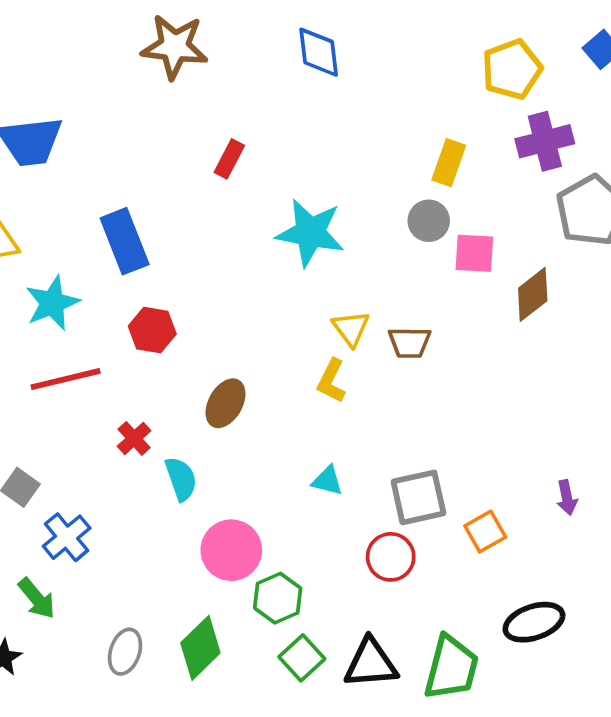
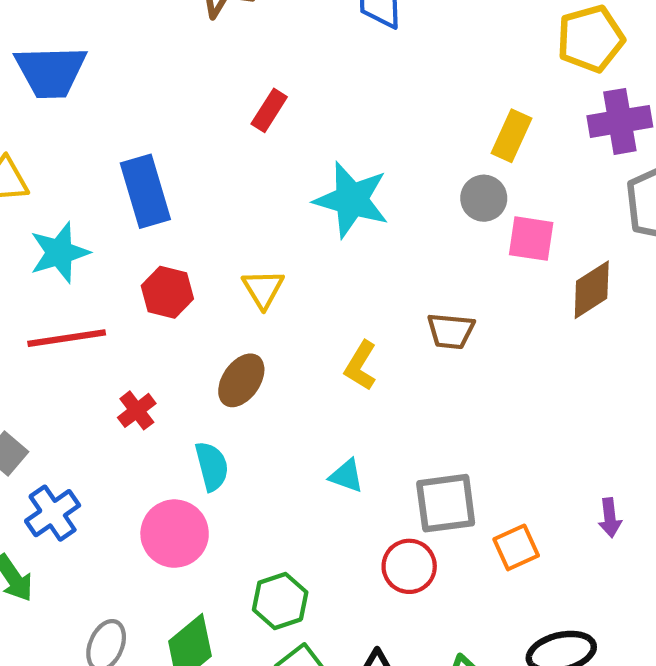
yellow triangle: (351, 328) -> (263, 289), moved
cyan semicircle: (181, 479) -> (212, 466), moved
pink circle: (231, 550) -> (175, 534), moved

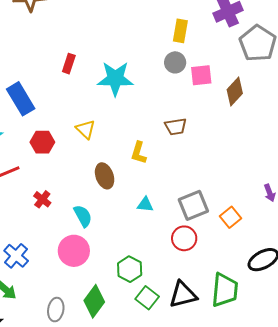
red rectangle: (269, 110) -> (69, 64), moved
brown ellipse: (241, 380) -> (105, 176), moved, turned -40

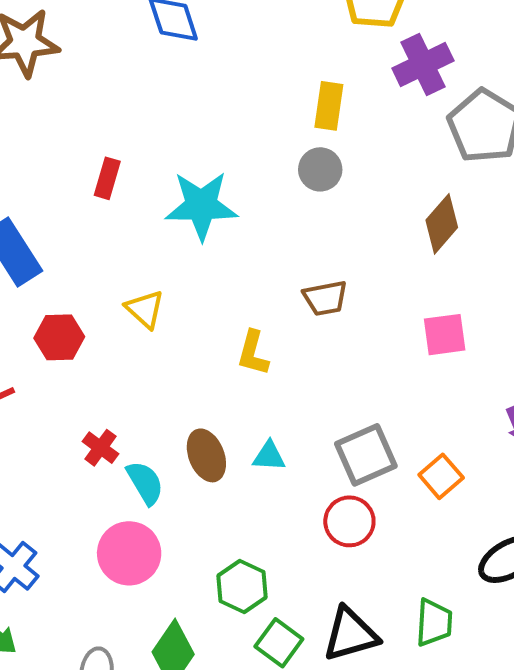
pink square: (201, 75) -> (445, 335), moved
brown ellipse: (105, 176) -> (206, 455), moved
red cross: (42, 199) -> (101, 448), moved
green trapezoid: (225, 290) -> (434, 623), size x0.7

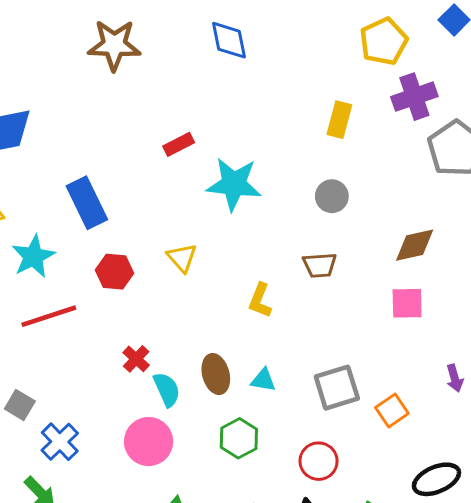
gray circle: (320, 169) -> (332, 196), moved
red rectangle: (107, 178) -> (179, 144), moved, turned 40
brown diamond: (442, 224) -> (415, 245), moved, turned 30
red circle: (349, 521) -> (319, 461), moved
green hexagon: (242, 587) -> (239, 438), moved

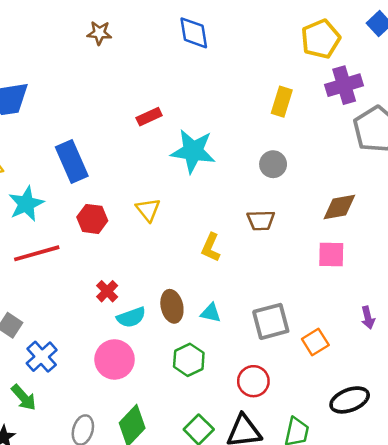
brown star: (114, 45) -> (99, 33), size x0.6
cyan semicircle: (167, 389) -> (131, 317), turned 92

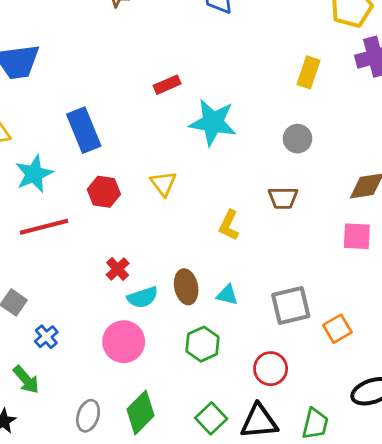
blue cross: (42, 357) -> (46, 337), size x0.7

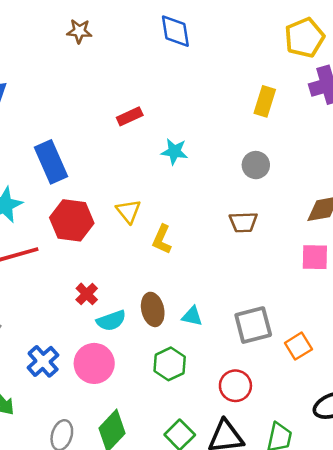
cyan star: (213, 122) -> (174, 152), size x0.6
red hexagon: (104, 192) -> (72, 220), size x1.4
yellow L-shape: (229, 225) -> (162, 239), moved
blue cross: (46, 337) -> (43, 361), moved, size x1.4

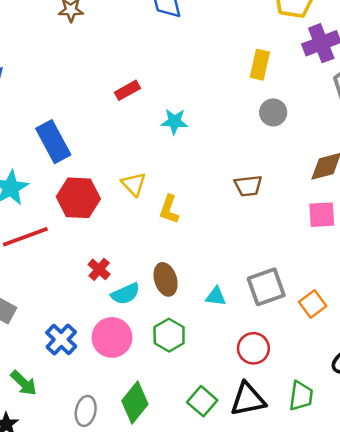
gray circle: (256, 165) -> (273, 112), moved
cyan triangle: (192, 316) -> (216, 296), moved
green hexagon: (170, 364) -> (169, 335), moved

